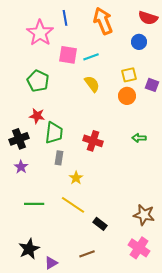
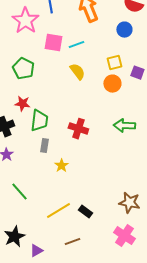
green arrow: (139, 138) -> (124, 126), size x1.5
green line: (34, 204) -> (19, 192), turned 48
yellow line: (73, 205) -> (58, 211), moved, turned -65

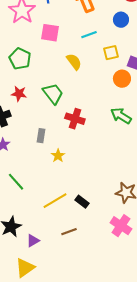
cyan line: (76, 45) -> (89, 35), moved
orange circle: (112, 84) -> (122, 79), moved
green trapezoid: (39, 121) -> (53, 94), moved, turned -45
green arrow: (124, 126) -> (121, 116), turned 30

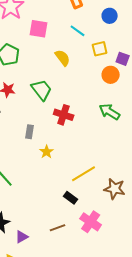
cyan line: (89, 35) -> (78, 31), turned 56
yellow line: (55, 201) -> (84, 174), moved
pink cross: (121, 226) -> (91, 222), moved

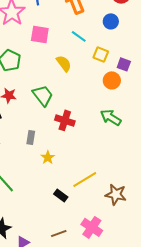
yellow square: (100, 49) -> (101, 54), turned 35
black rectangle: (71, 198) -> (61, 195), moved

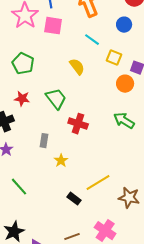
pink square: (40, 34) -> (53, 26), moved

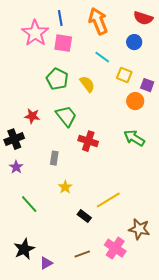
green pentagon: (23, 64) -> (57, 79), moved
yellow star: (61, 161) -> (65, 187), moved
brown star: (129, 198) -> (139, 229), moved

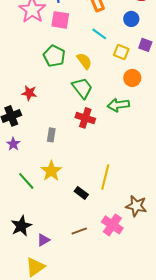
purple square: (147, 85) -> (145, 45), moved
green trapezoid: (66, 116) -> (82, 88), moved
green arrow: (134, 138) -> (118, 105), moved, turned -40
yellow star: (65, 187) -> (51, 171), moved, size x1.5
yellow line: (108, 200) -> (105, 177), turned -45

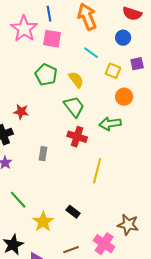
purple square: (145, 45) -> (137, 64), turned -32
yellow star: (51, 171) -> (43, 222), moved
yellow line: (105, 177) -> (97, 171), moved

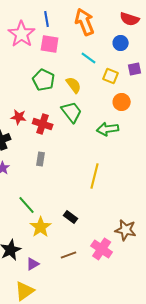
red cross: (77, 137) -> (43, 124), moved
green line: (18, 200) -> (27, 205), moved

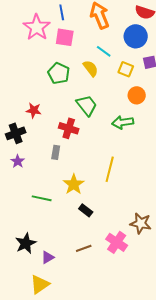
blue circle: (121, 43) -> (136, 36), size x1.5
yellow semicircle: (74, 85) -> (91, 68), moved
red cross: (43, 124) -> (69, 128), moved
green line: (27, 205) -> (42, 198), turned -36
yellow star: (41, 227) -> (74, 184), moved

